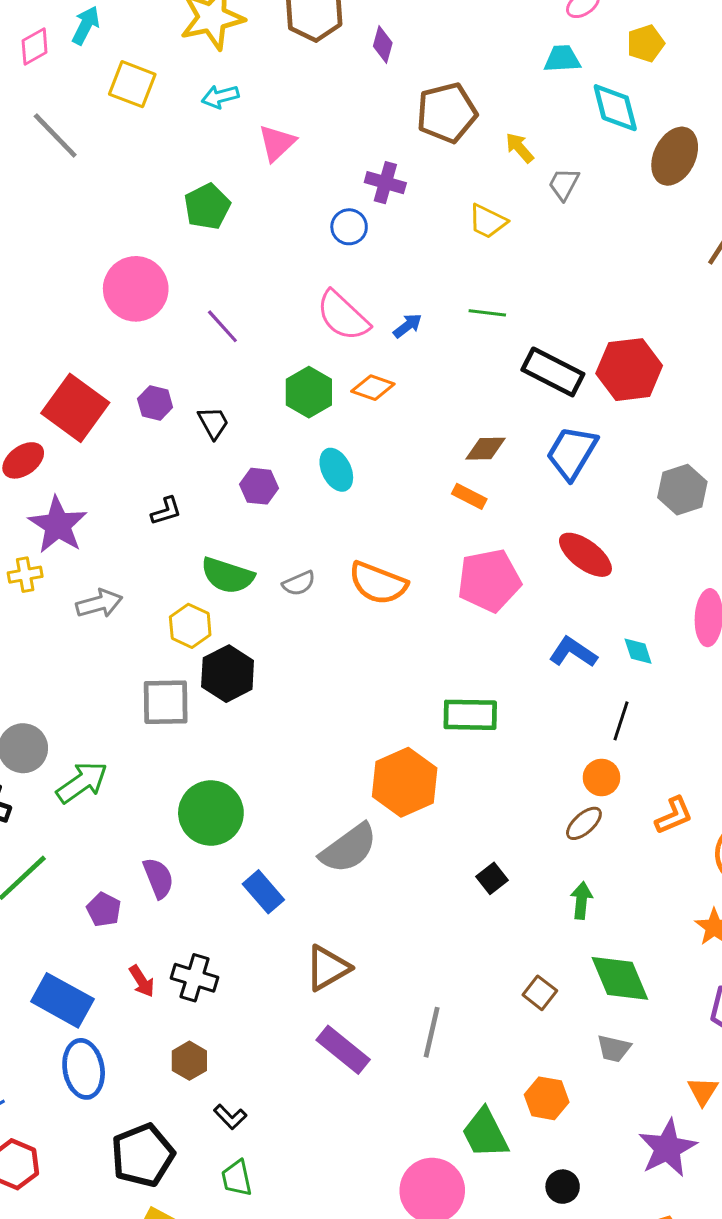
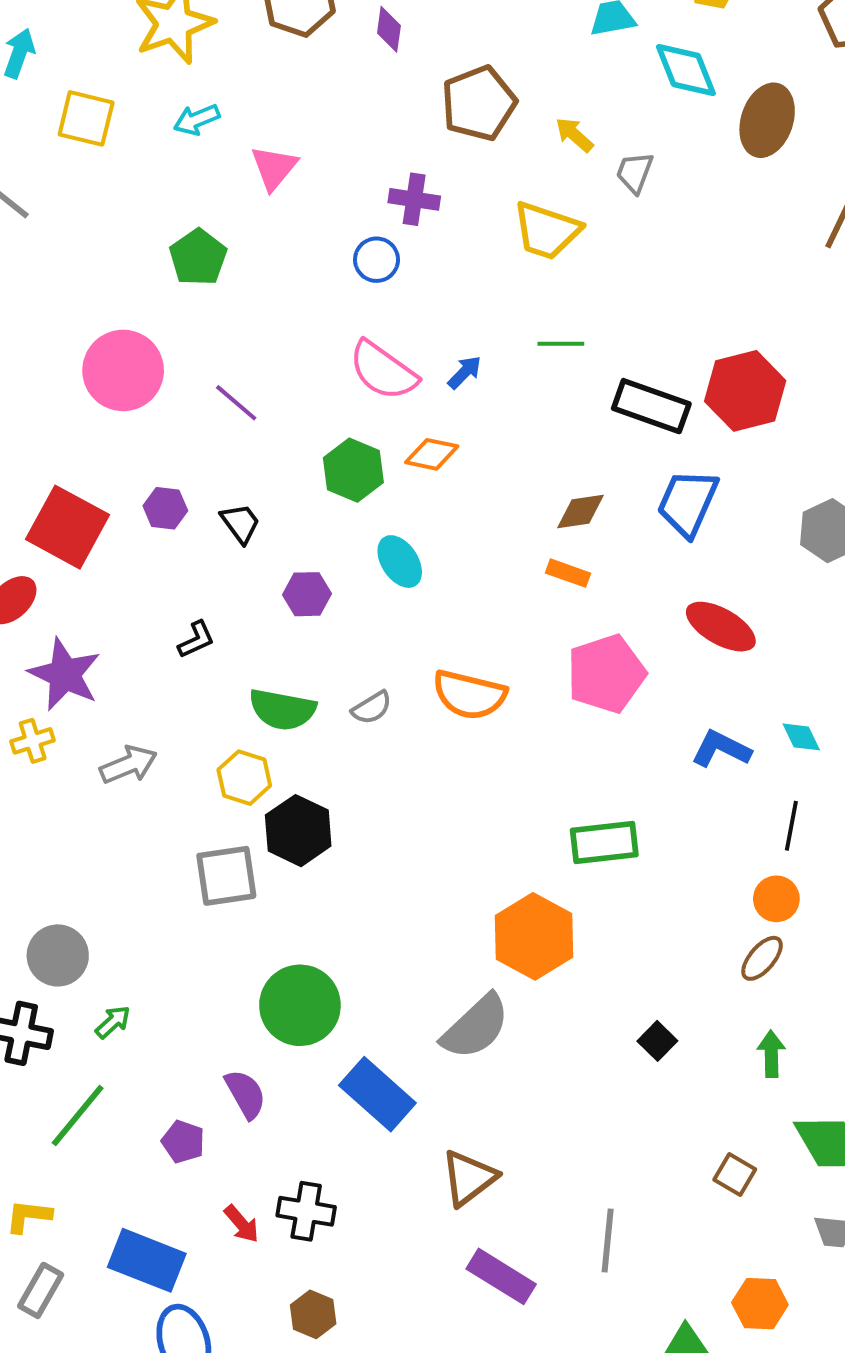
yellow trapezoid: (488, 221) -> (547, 231), size x1.4
green arrow: (82, 782) -> (113, 1022), moved, size x0.6
blue rectangle: (263, 892) -> (377, 1094), size x1.4

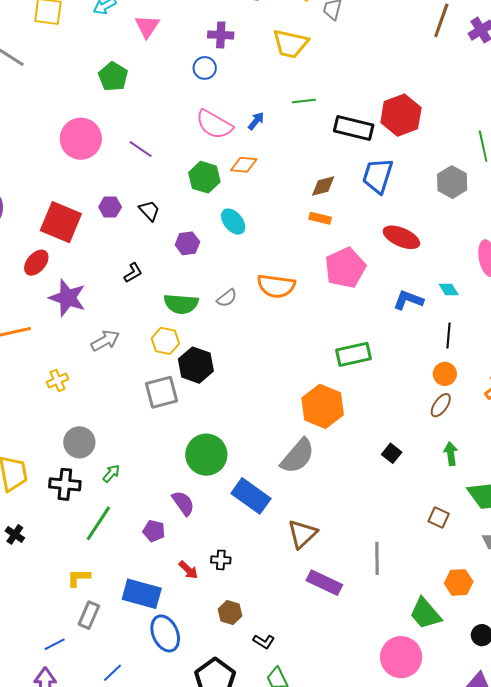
yellow cross: (33, 741) -> (58, 381), moved
black cross: (306, 1211) -> (221, 560), size x0.7

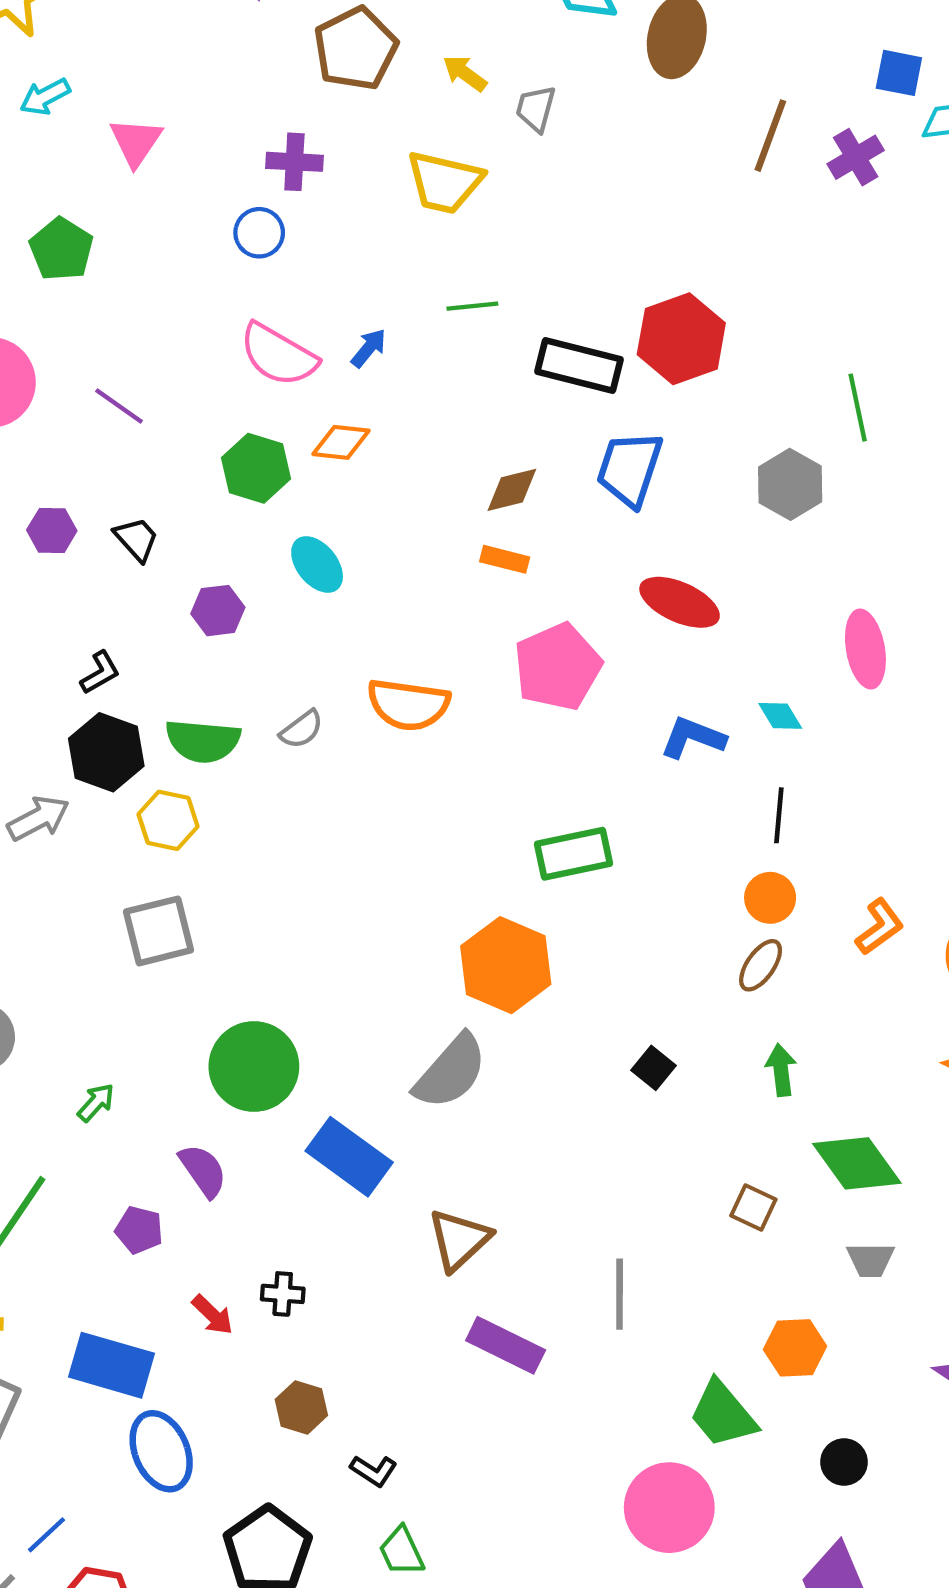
black hexagon: (196, 365) -> (106, 752), moved
green arrow: (111, 473) -> (96, 1103), moved

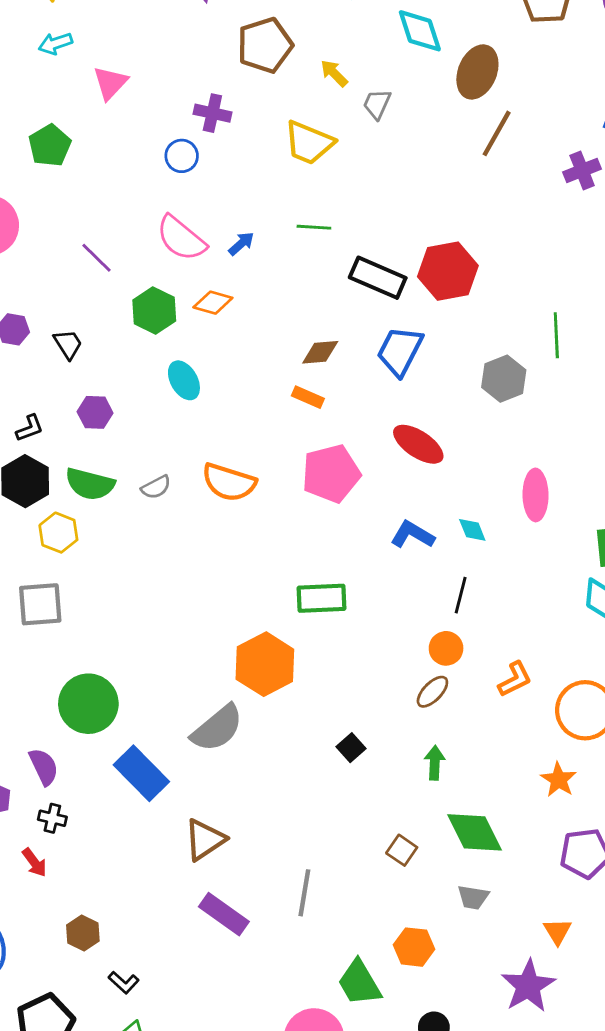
brown line: (770, 136) -> (497, 133), moved
purple line: (119, 406) -> (96, 258), moved
purple hexagon: (218, 611) -> (95, 412), moved
black cross: (283, 1294) -> (52, 818), moved

